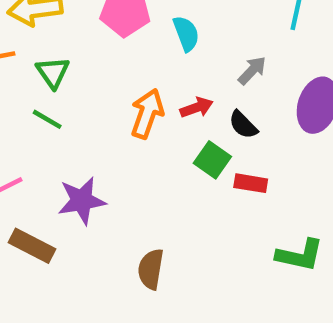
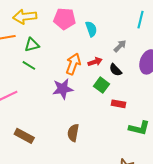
green triangle: (53, 72) -> (32, 45), turned 49
red rectangle: (251, 183) -> (118, 104), moved
purple star: (82, 201) -> (63, 89), moved
brown rectangle: (32, 246) -> (24, 136), moved

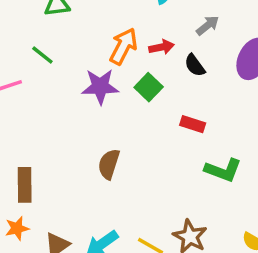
green line: (29, 65) -> (42, 55), moved
green square: (102, 85) -> (149, 87), moved
brown rectangle: (24, 136) -> (25, 185), moved, turned 54

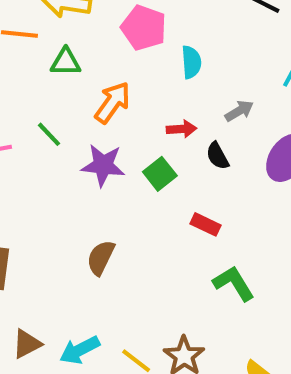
orange arrow: (123, 46) -> (112, 102), moved
green line: (42, 55) -> (49, 134), moved
green L-shape: (223, 170) -> (234, 283), turned -150

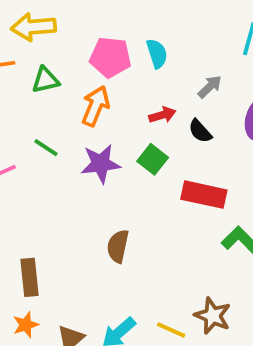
pink pentagon: (144, 28) -> (110, 57), moved
red rectangle: (205, 224) -> (204, 195), size x1.6

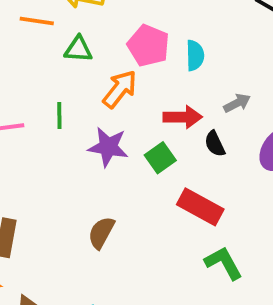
red arrow: (162, 115) -> (183, 117), size x1.4
green line: (46, 148) -> (59, 116), turned 40

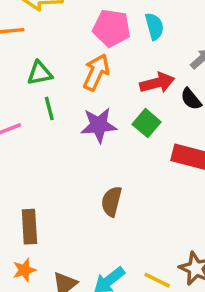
green triangle: (78, 49) -> (40, 73), moved

